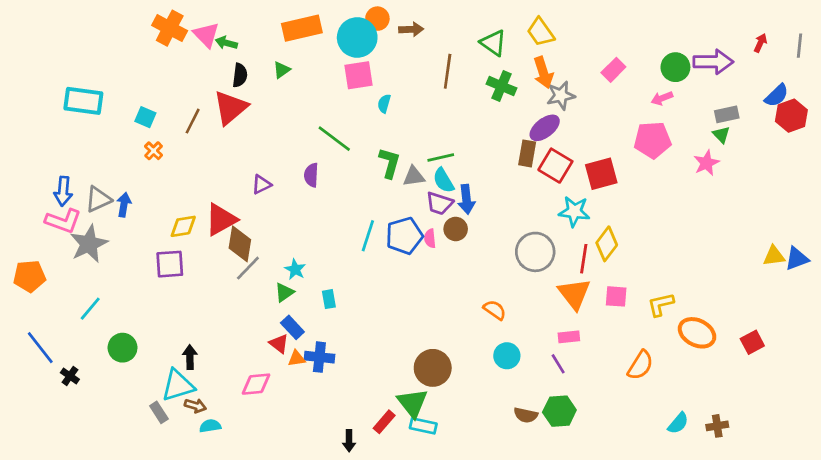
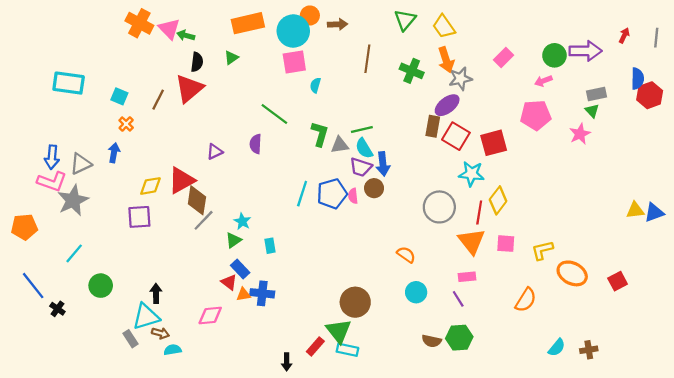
green triangle: (493, 43) -> (405, 20), moved, turned 35
blue semicircle: (777, 95) -> (637, 79), turned -45
blue arrow: (124, 205) -> (114, 153), moved

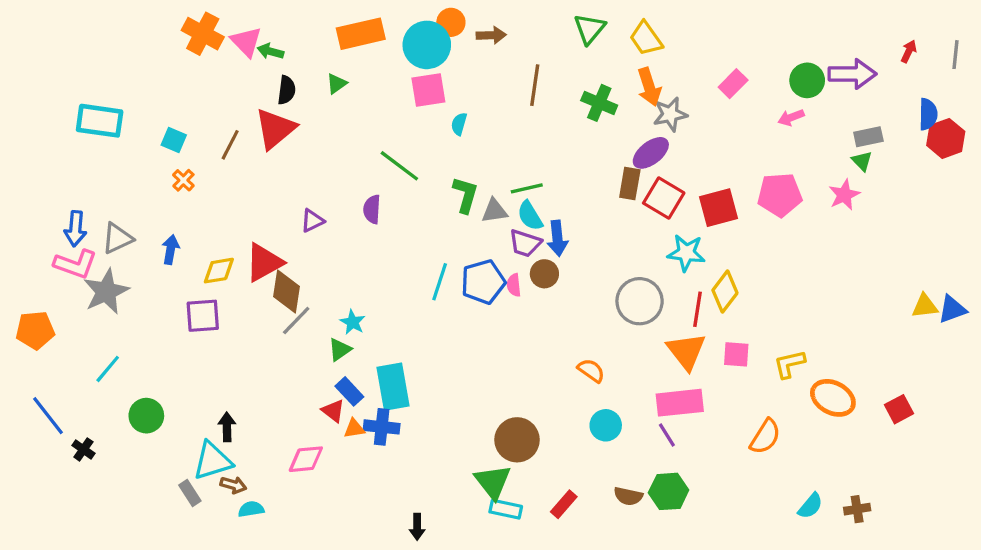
pink pentagon: (536, 115) -> (780, 195), moved
blue arrow: (114, 153) -> (170, 250), moved
cyan rectangle: (270, 246) -> (393, 387), moved, size x2.0
pink rectangle: (467, 277) -> (680, 403), size x1.8
red rectangle: (315, 346) -> (564, 504), moved

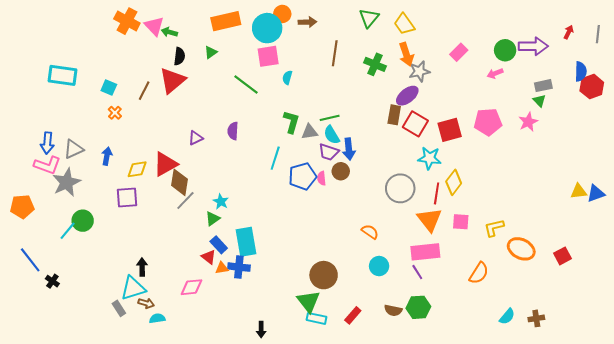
green line: (399, 166) -> (246, 85), moved
cyan line: (440, 282) -> (275, 158), moved
green circle: (146, 416) -> (83, 221), moved

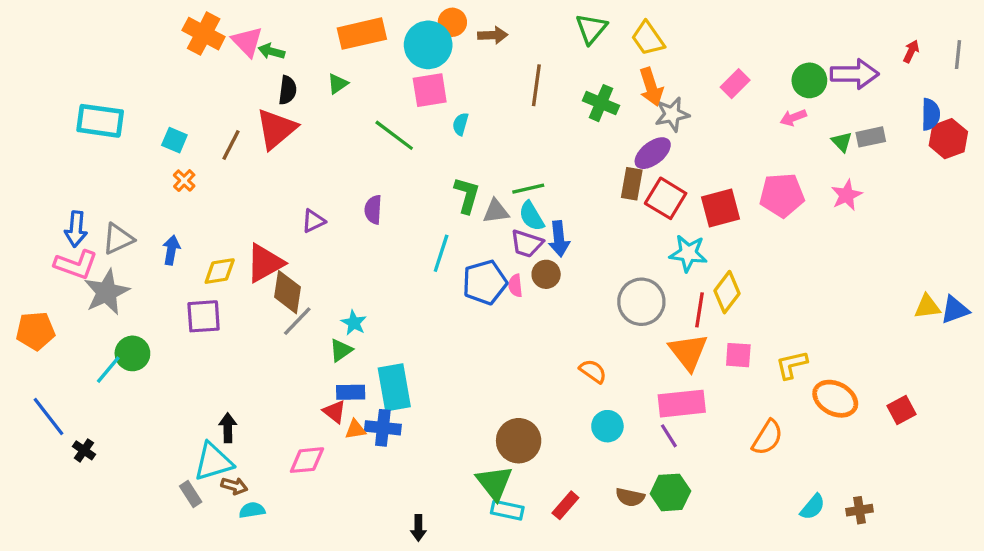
green triangle: (539, 101) -> (842, 142), moved
blue rectangle: (219, 245) -> (351, 392), turned -48

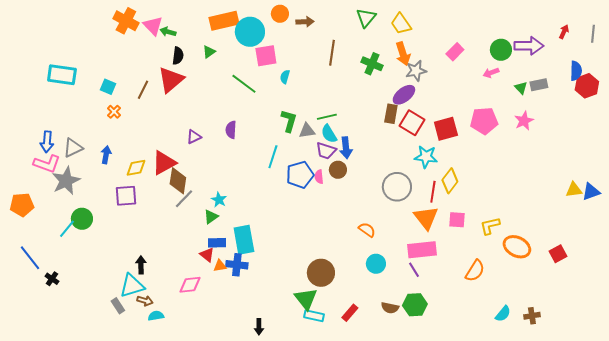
cyan circle: (428, 45) -> (250, 32), moved

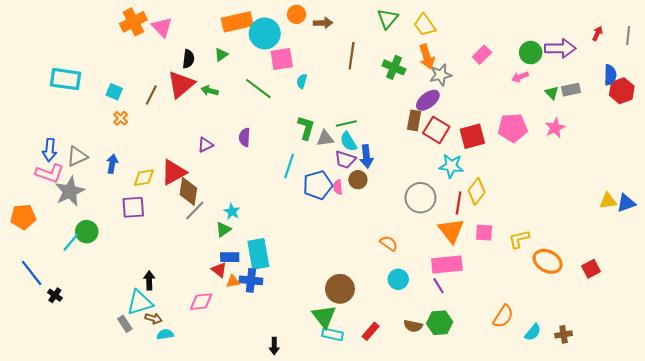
orange cross: (126, 21) -> (133, 22), turned 35
green arrow: (168, 32) -> (210, 91), moved
orange semicircle: (475, 271) -> (503, 316), moved

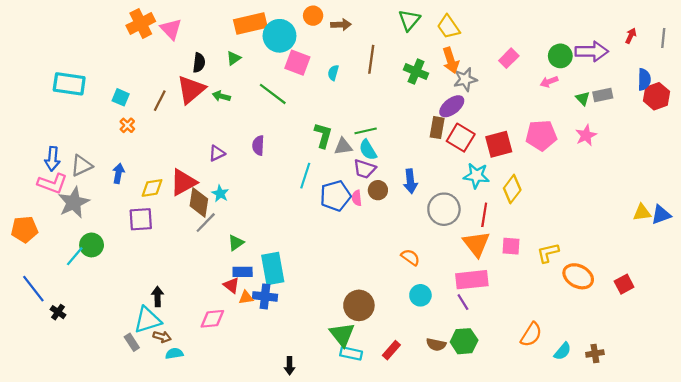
pink square: (282, 59) -> (297, 63), turned 30
cyan semicircle: (302, 81) -> (333, 73), moved
blue arrow: (366, 156) -> (410, 181), moved
yellow diamond: (477, 191) -> (512, 189), moved
cyan star: (232, 211) -> (220, 194), moved

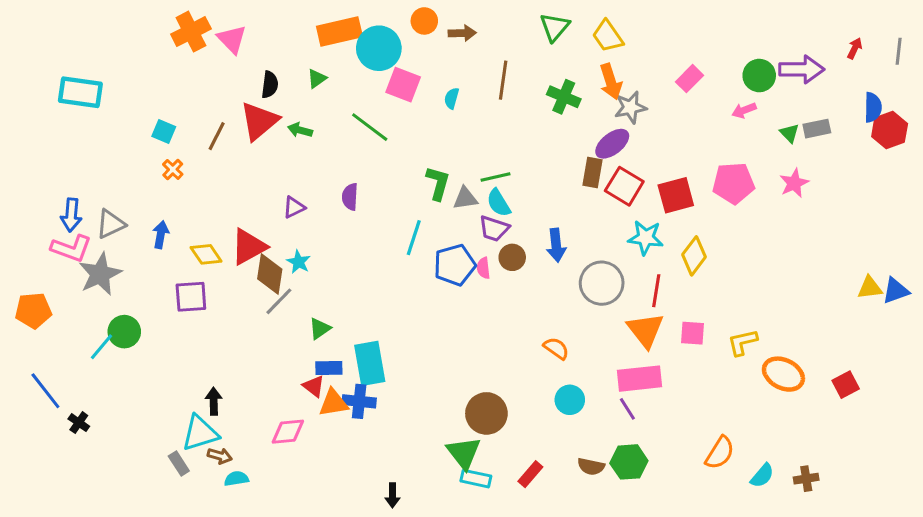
cyan rectangle: (69, 84) -> (80, 92), moved
yellow diamond: (152, 188) -> (206, 254), turned 65
orange triangle: (246, 298) -> (333, 403), size x1.5

